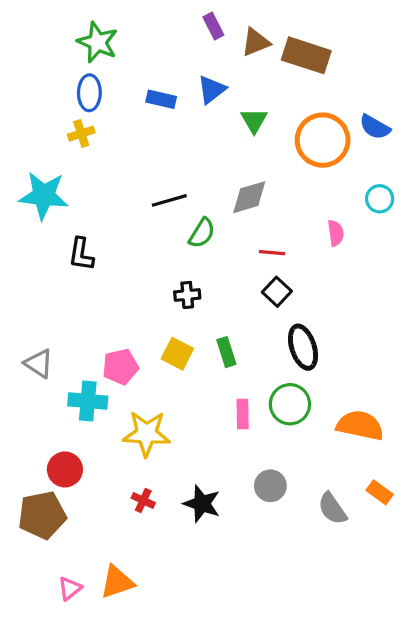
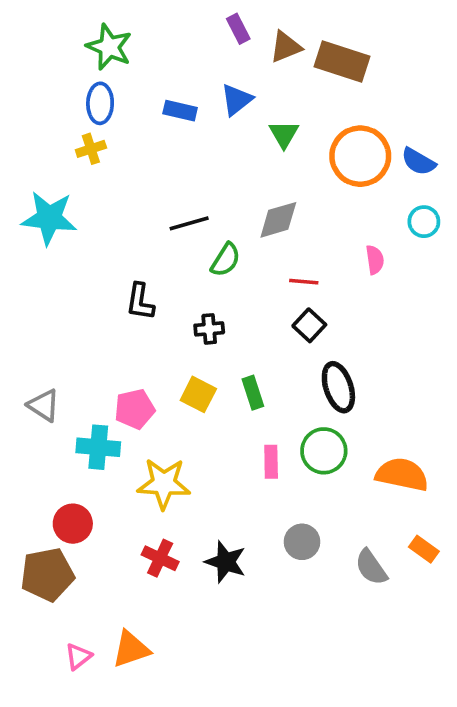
blue semicircle: (375, 127) -> (418, 162), moved
black L-shape: (81, 254) -> (140, 302), moved
red cross: (143, 500) -> (160, 558), size x1.4

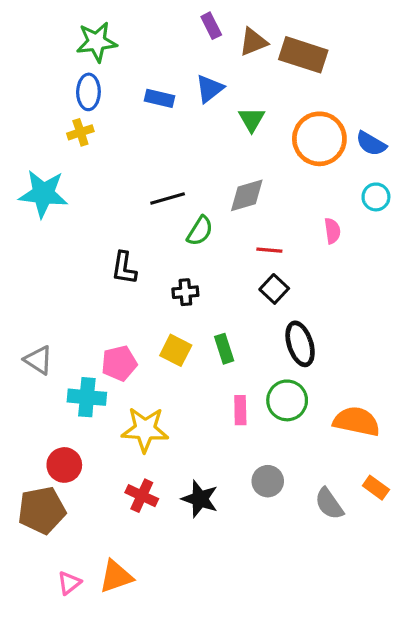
green star: (109, 47) -> (97, 42), turned -30

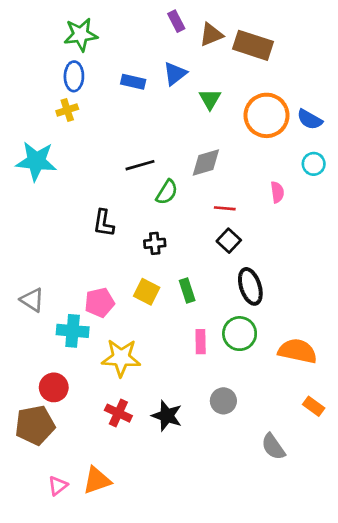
gray semicircle: (329, 504) -> (273, 447), moved

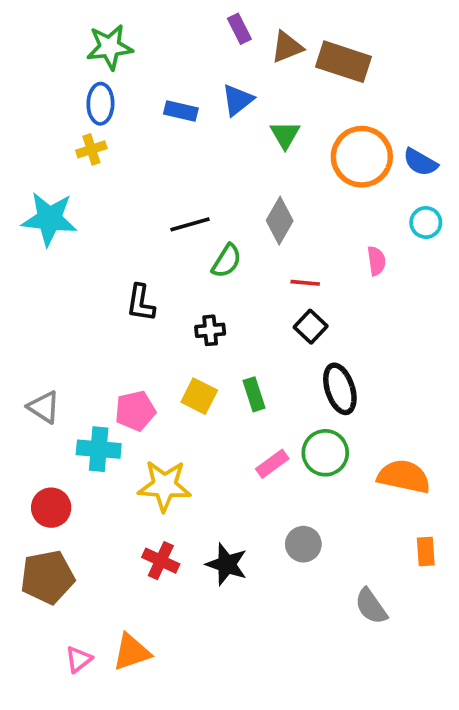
gray diamond: (206, 163) -> (280, 221), turned -44
pink rectangle: (201, 342) -> (272, 464), turned 55
red circle: (54, 387) -> (51, 508), moved
orange rectangle: (314, 406) -> (426, 551), turned 50

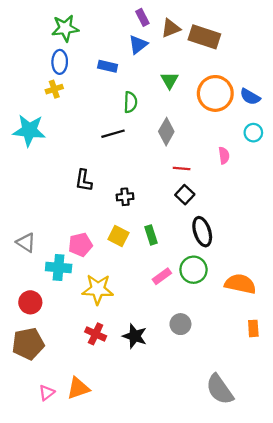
blue triangle: (238, 100) -> (138, 44), moved
green semicircle: (227, 261) -> (130, 102), moved, turned -30
gray semicircle: (371, 606) -> (220, 389), moved, size x1.4

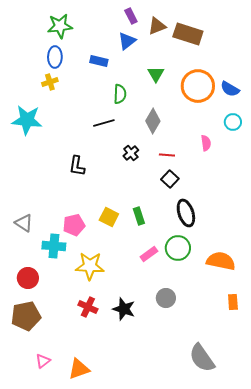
black cross: (125, 197) -> (131, 153), moved, turned -35
orange triangle: (78, 388) -> (79, 369), moved

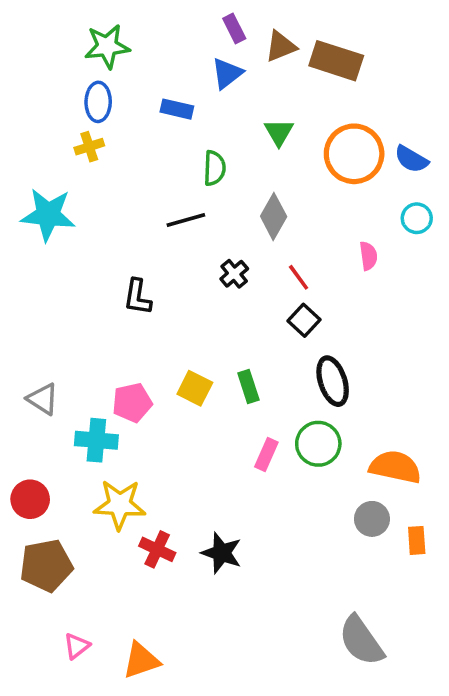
red line: (167, 155) -> (299, 277), turned 49
pink rectangle: (149, 254) -> (266, 454), turned -30
yellow star: (90, 266) -> (120, 505), moved
red circle: (28, 278) -> (30, 499), moved
gray circle: (166, 298) -> (372, 519), moved

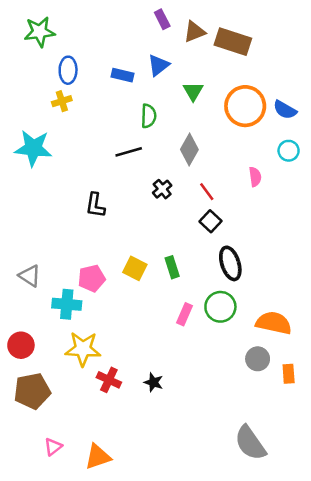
green star: (107, 46) -> (40, 32), moved
blue triangle: (227, 73) -> (158, 65), moved
black star: (222, 553) -> (154, 382), size x0.7

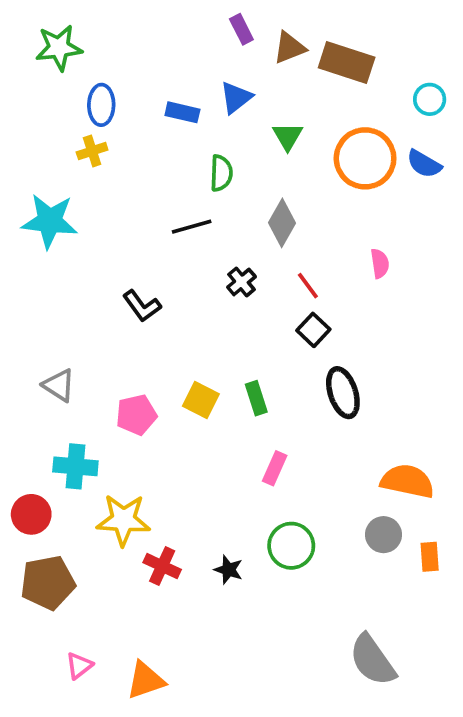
cyan circle: (289, 151) -> (430, 99), moved
black L-shape: (95, 205) -> (142, 306), turned -45
gray triangle: (30, 276) -> (59, 385), moved
cyan cross: (67, 304) -> (75, 466), moved
green circle: (220, 307) -> (291, 546), moved

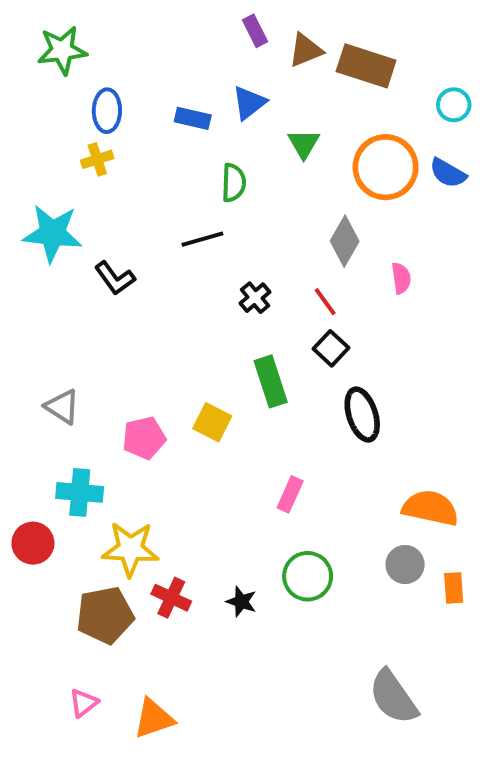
gray diamond: (282, 223) -> (345, 241), moved
black L-shape: (142, 306) -> (115, 278), moved
green rectangle: (256, 398) -> (271, 381), moved, size x1.4
brown pentagon: (48, 583) -> (105, 615), moved

